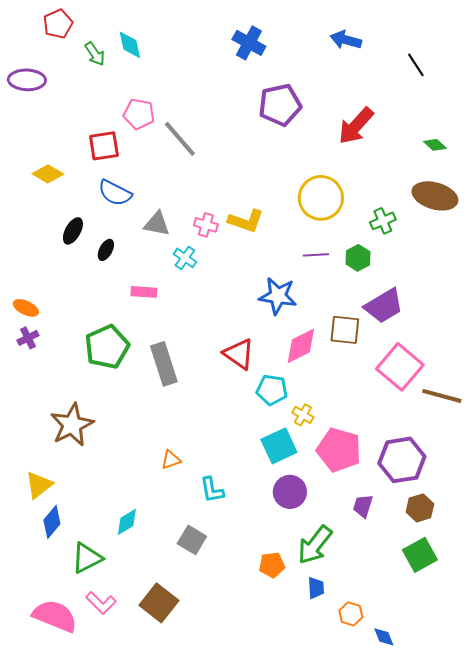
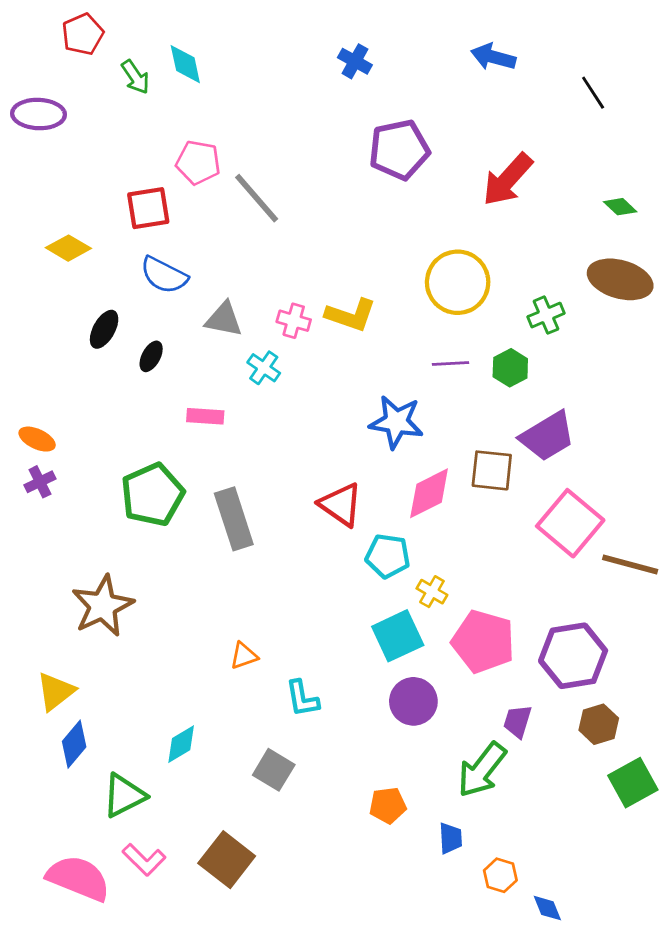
blue cross: (249, 43) -> (355, 61), size x0.7
green arrow: (315, 545) -> (482, 770), moved
green square: (420, 555) -> (633, 783), moved

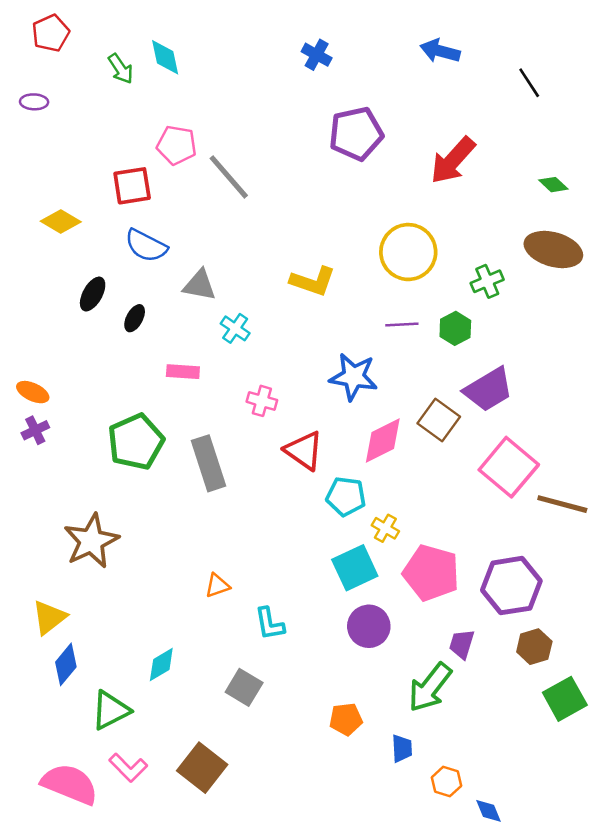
red pentagon: (83, 34) -> (51, 33), moved
purple ellipse: (38, 114) -> (34, 102), size x0.6
pink cross: (294, 321) -> (262, 401), moved
brown square: (492, 470) -> (439, 420), turned 30

